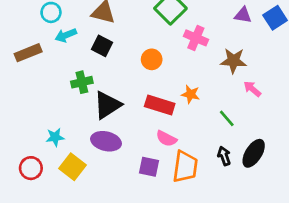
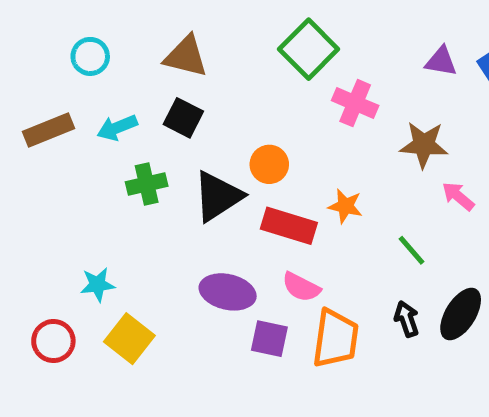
cyan arrow: (66, 35) -> (117, 128), moved
orange circle: (152, 59) -> (269, 164), moved
black triangle: (107, 105) -> (218, 196), moved
purple ellipse: (106, 141) -> (228, 292), moved

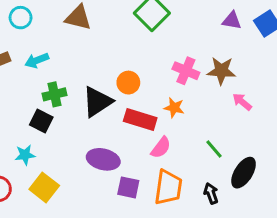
pink cross: (355, 103) -> (186, 71), moved
black square: (183, 118) -> (41, 121), moved
green line: (412, 250) -> (214, 149), moved
pink semicircle: (301, 287) -> (161, 148), moved, turned -80
black arrow: (407, 319) -> (211, 193), moved

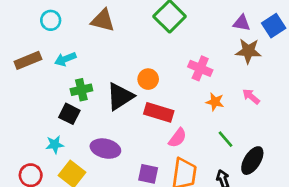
brown star: (221, 71) -> (248, 51), moved
orange star: (174, 108) -> (215, 102), moved
purple ellipse: (103, 159) -> (105, 149), moved

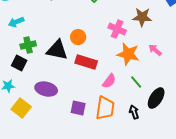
brown star: (248, 51) -> (142, 17), moved
black triangle: (120, 96) -> (57, 50), turned 45
orange star: (215, 102) -> (128, 54), size x1.6
pink semicircle: (178, 138) -> (109, 81), moved

